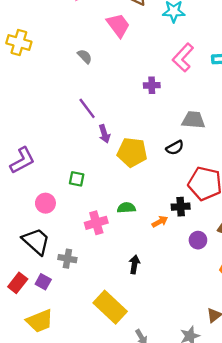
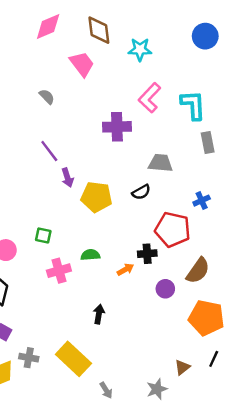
purple cross: (152, 85) -> (117, 127), size x1.6
green square: (77, 179) -> (43, 236), moved
gray cross: (67, 259) -> (29, 358), moved

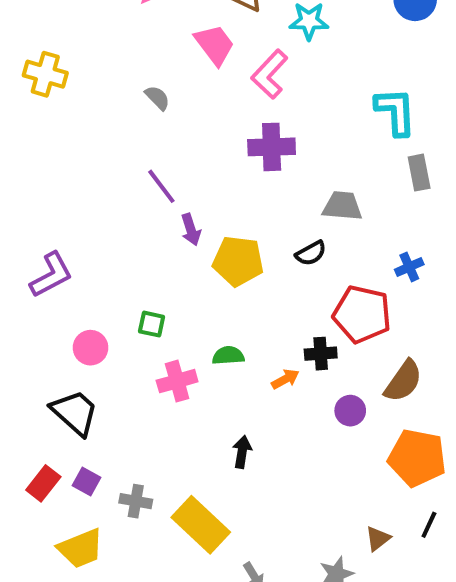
pink L-shape: (150, 98) -> (270, 74), moved
gray cross: (29, 358) -> (136, 501), moved

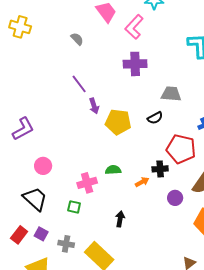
green square: (152, 324) -> (74, 207), moved

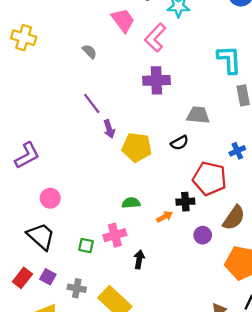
pink cross: (87, 183) -> (115, 235), moved

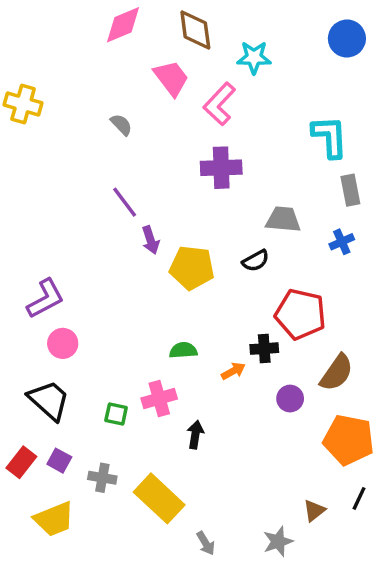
blue cross: (237, 151) -> (342, 242), moved
purple L-shape: (27, 155) -> (45, 299), moved

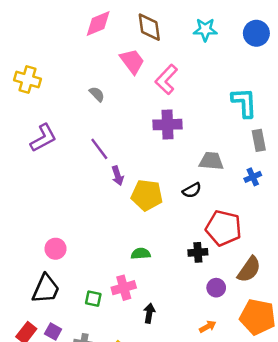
cyan star: (254, 57) -> (205, 30), moved
purple L-shape: (45, 299) -> (43, 138), moved
orange arrow: (233, 371) -> (208, 327), moved
black trapezoid: (49, 400) -> (46, 289), turned 72

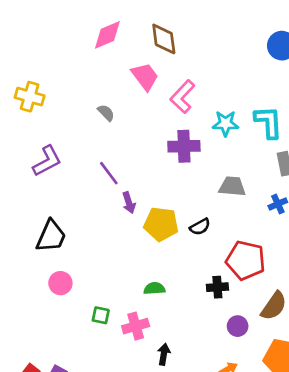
cyan star: (205, 30) -> (225, 123), moved
black semicircle: (192, 190) -> (200, 227), moved
black trapezoid: (46, 289) -> (51, 236), moved
green square: (93, 299) -> (101, 315), moved

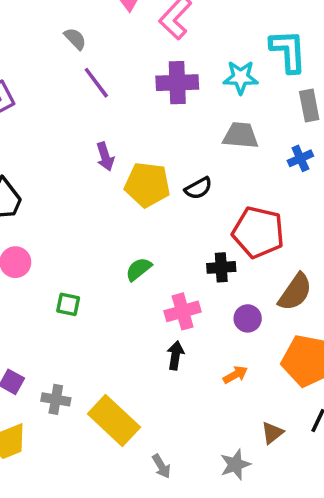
cyan star: (225, 123) -> (241, 77), moved
purple line: (109, 173) -> (96, 83), moved
green semicircle: (154, 288) -> (139, 269), turned -35
pink cross: (136, 326) -> (183, 311), moved
black arrow: (164, 354) -> (175, 355), moved

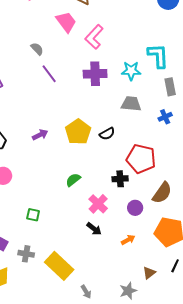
purple arrow: (105, 157) -> (40, 135), moved, turned -98
yellow pentagon: (147, 185) -> (78, 132), turned 30
green square: (68, 304) -> (33, 215), moved
pink cross: (183, 311) -> (98, 204), turned -30
black arrow: (175, 355) -> (94, 229), turned 119

